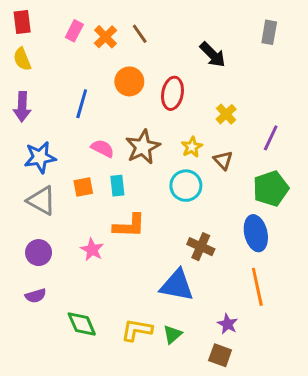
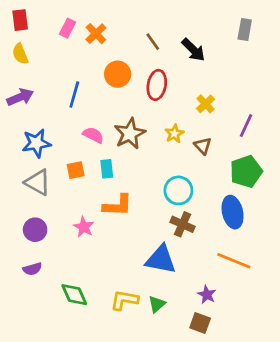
brown line: (140, 34) -> (153, 42), moved
purple arrow: (22, 107) -> (20, 97), turned -115
cyan circle: (186, 186) -> (178, 190), moved
orange line: (257, 287) -> (234, 261), turned -56

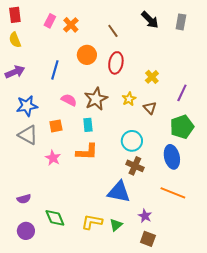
black arrow: (193, 50) -> (150, 20), moved
cyan rectangle: (107, 169) -> (88, 125), moved
pink star: (84, 227) -> (53, 158), moved
purple circle: (35, 230) -> (26, 231), moved
purple star: (207, 295) -> (145, 216), moved

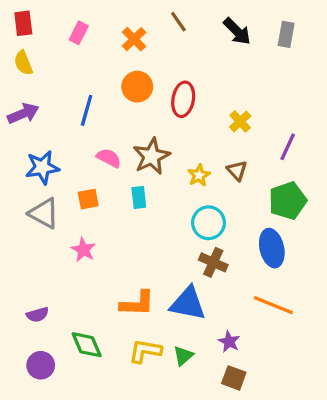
orange cross: (71, 25) -> (134, 39), moved
brown line: (113, 31) -> (178, 22), moved
yellow star: (129, 99) -> (199, 175), moved
orange L-shape: (87, 152) -> (137, 304), moved

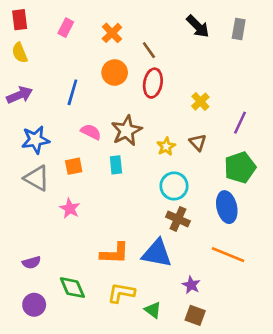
brown line: (178, 22) -> (149, 50), moved
green triangle: (183, 356) -> (153, 310), moved, turned -42

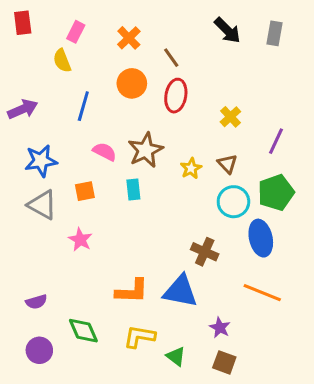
yellow semicircle: (20, 53) -> (62, 61), moved
cyan circle: (174, 186) -> (233, 202), moved

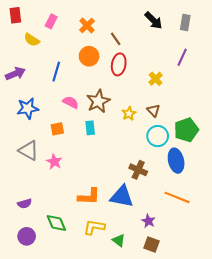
yellow semicircle: (62, 61) -> (32, 40), moved, turned -35
purple line: (276, 141) -> (182, 57), moved
gray triangle: (42, 205) -> (29, 150), moved

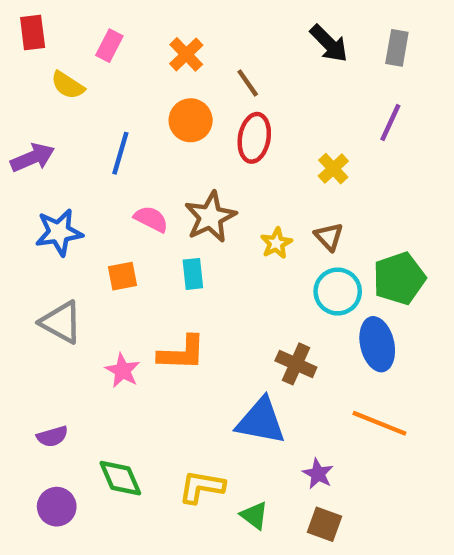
pink star: (54, 162) -> (123, 371), moved
orange L-shape: (89, 196) -> (182, 353), moved

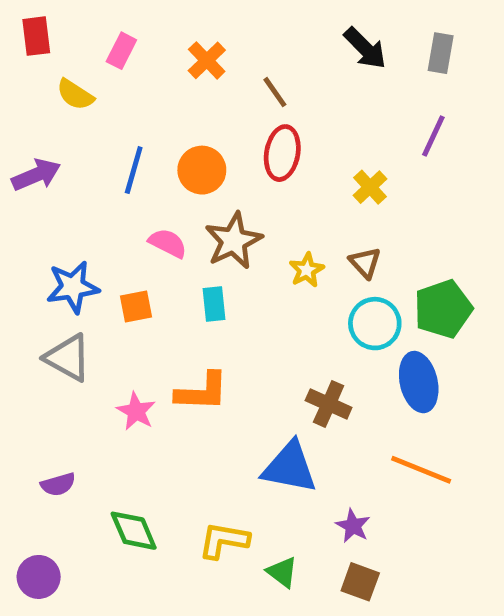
orange circle: (191, 120) -> (202, 170), moved
blue star: (59, 232) -> (73, 287), moved
purple circle: (57, 507) -> (39, 577), moved

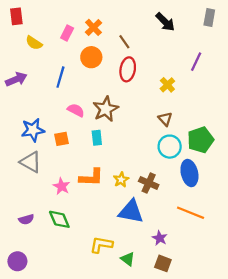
pink rectangle: (121, 51) -> (67, 33), moved
gray rectangle: (441, 53) -> (209, 18), moved
orange circle: (202, 170) -> (91, 57), moved
yellow star: (307, 270) -> (121, 180), moved
green diamond: (134, 531) -> (59, 219), moved

